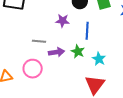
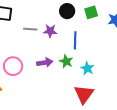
gray line: (39, 41) -> (30, 29), moved
pink circle: (33, 69) -> (13, 66), moved

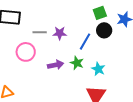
black circle: (67, 11) -> (104, 30), moved
blue line: (75, 40) -> (85, 42), turned 30
pink circle: (13, 66) -> (26, 52), moved

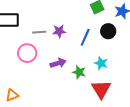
black circle: (104, 30) -> (108, 31), moved
green star: (77, 63) -> (79, 72), moved

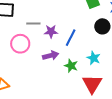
purple star: (59, 31) -> (51, 31), moved
blue line: (85, 37) -> (71, 38), moved

